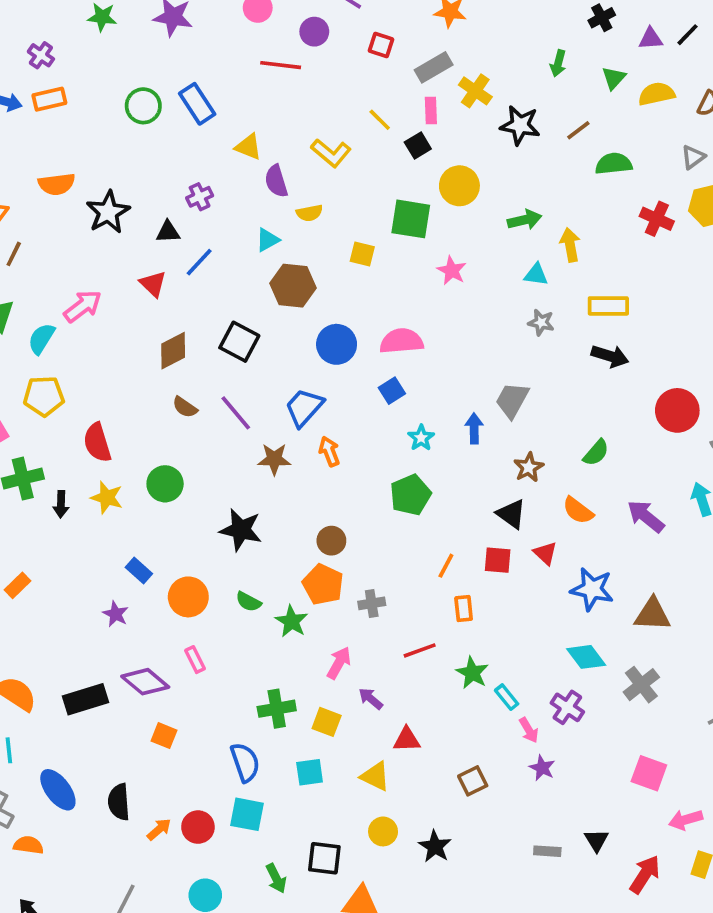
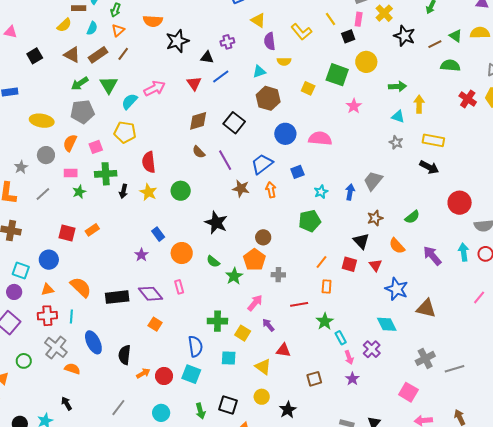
green triangle: (614, 78) -> (456, 36), moved, turned -48
blue square: (392, 391) -> (297, 172), moved
gray cross: (641, 685) -> (425, 358), moved

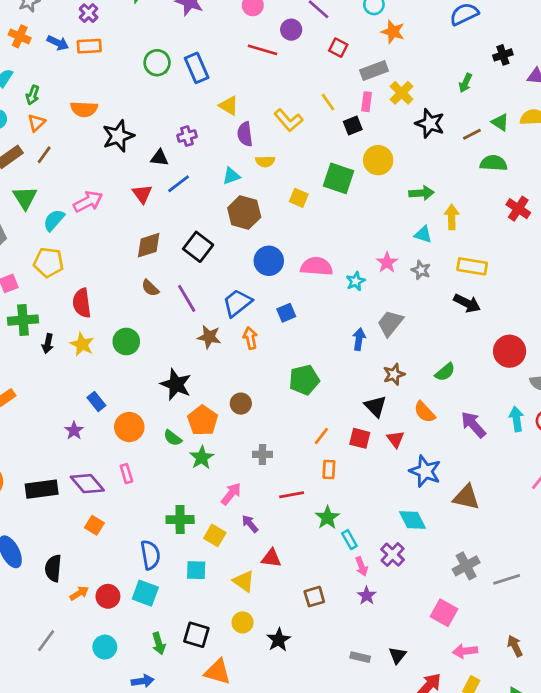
pink star: (354, 106) -> (387, 263), moved
cyan star: (321, 192) -> (356, 281), moved
orange pentagon: (254, 260) -> (203, 420), moved

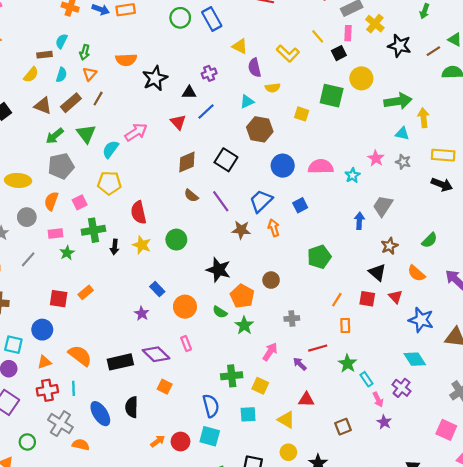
green arrow: (422, 193) -> (398, 101), size x1.4
purple arrow: (250, 524) -> (300, 364), moved
black semicircle: (53, 568) -> (132, 407), moved

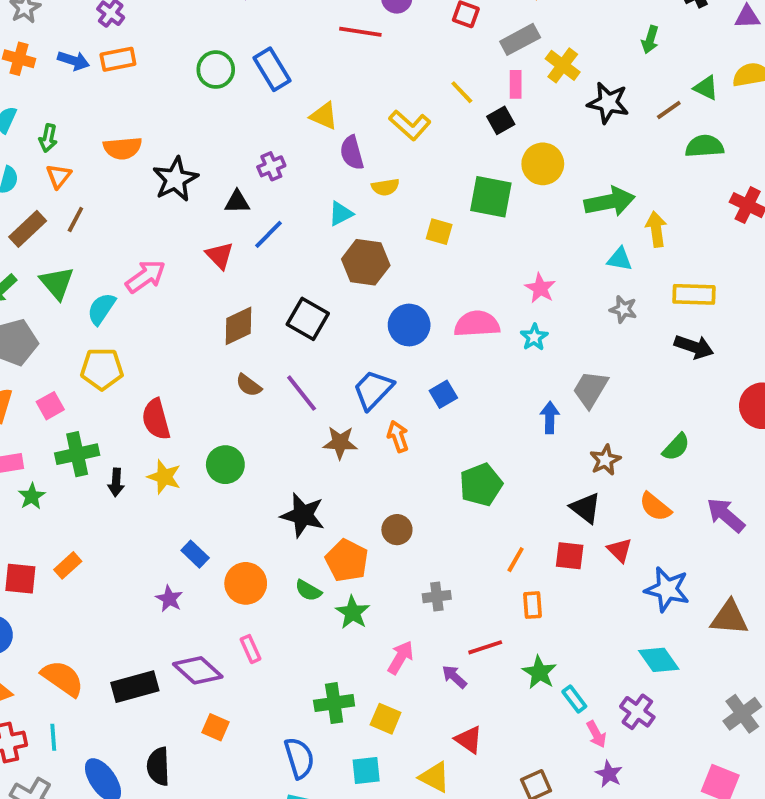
pink star: (376, 158) -> (540, 288), moved
red triangle: (306, 400) -> (469, 740), turned 35

